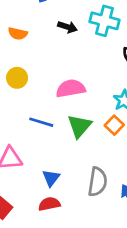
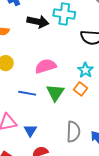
black arrow: (67, 27) -> (38, 22), size x1.5
blue triangle: (51, 178) -> (30, 130), moved

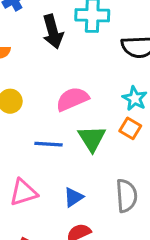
black arrow: (38, 22) -> (53, 32), turned 70
blue triangle: (30, 130) -> (74, 197), moved, turned 32

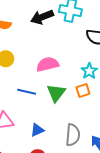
black arrow: (53, 32) -> (42, 17), turned 75
orange square: (130, 128) -> (83, 90), turned 32

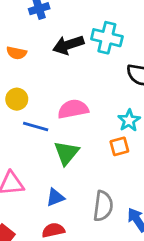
blue line: (27, 92) -> (36, 127), moved
green triangle: (56, 93) -> (66, 153), moved

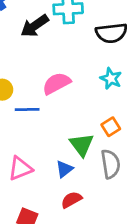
orange square: (119, 146) -> (111, 127), moved
green triangle: (66, 153) -> (82, 145), moved

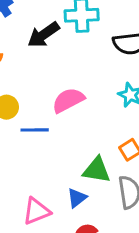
green triangle: (82, 145) -> (97, 170), turned -44
pink triangle: (20, 168) -> (36, 211), moved

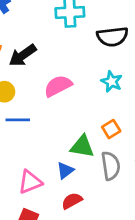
black arrow: (44, 35) -> (23, 55), moved
blue line: (35, 130) -> (18, 120), moved

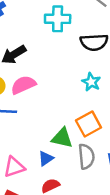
pink semicircle: (58, 86) -> (23, 85), moved
orange square: (111, 129) -> (89, 124), size x1.5

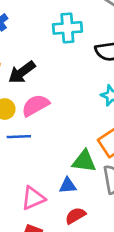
blue triangle: (46, 158) -> (68, 186), turned 35

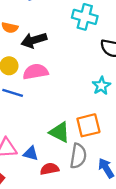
blue triangle: (68, 186) -> (31, 154), moved
red semicircle: (75, 216) -> (50, 169), moved

